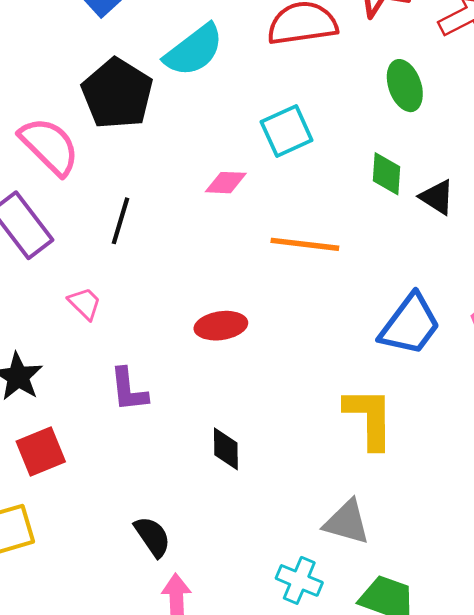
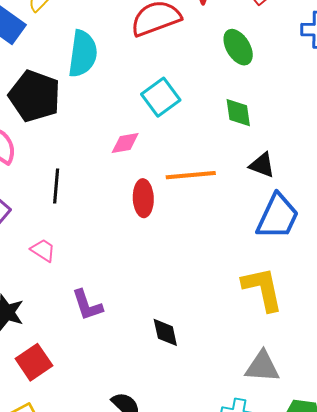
cyan semicircle: (194, 50) -> (83, 54), turned -33
black triangle: (437, 197) -> (262, 165), moved
red ellipse: (221, 326) -> (143, 198), moved, turned -72

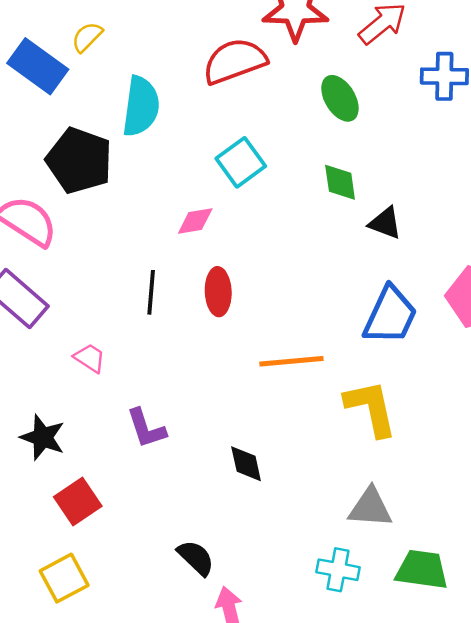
black triangle: (262, 165) -> (385, 223), moved
orange line: (191, 175) -> (291, 361), moved
black line: (56, 186) -> (151, 292), moved

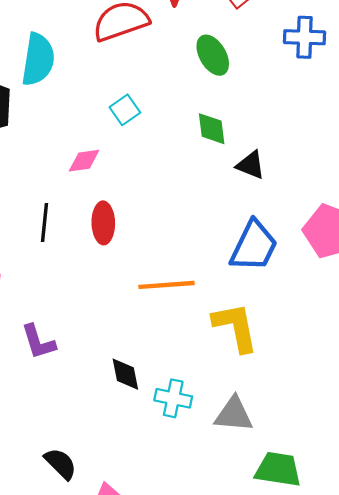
cyan square: (241, 162) -> (125, 110), size x0.7
black semicircle: (196, 558) -> (61, 464), moved
cyan cross: (338, 570) -> (173, 398), moved

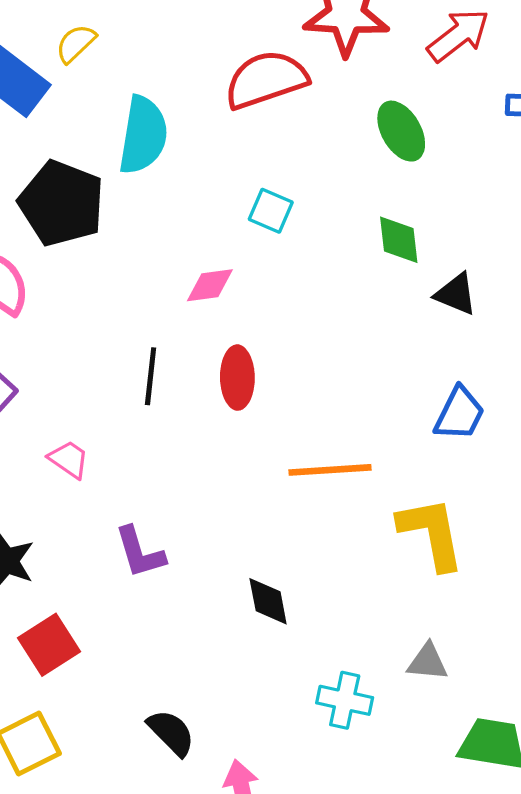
cyan square: (125, 110) -> (271, 211), turned -32
blue trapezoid: (254, 246) -> (459, 414), size x0.7
cyan cross: (173, 398) -> (345, 700), moved
gray triangle: (234, 414) -> (428, 662), size x0.7

